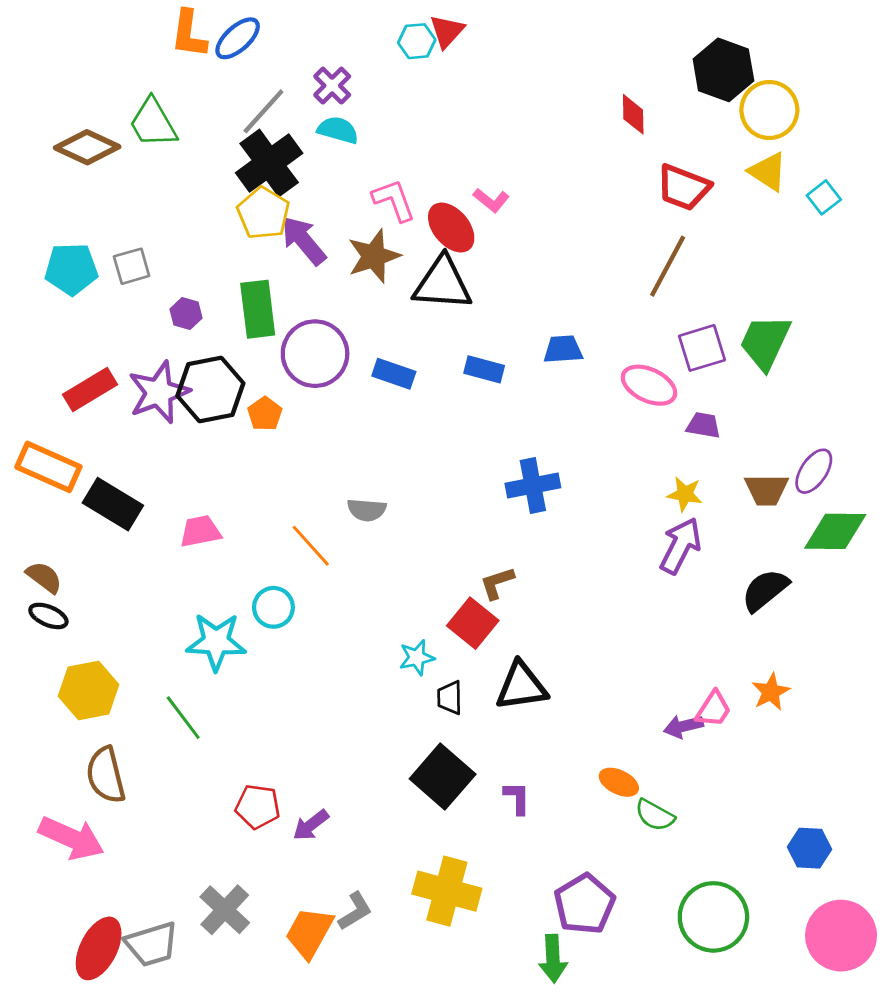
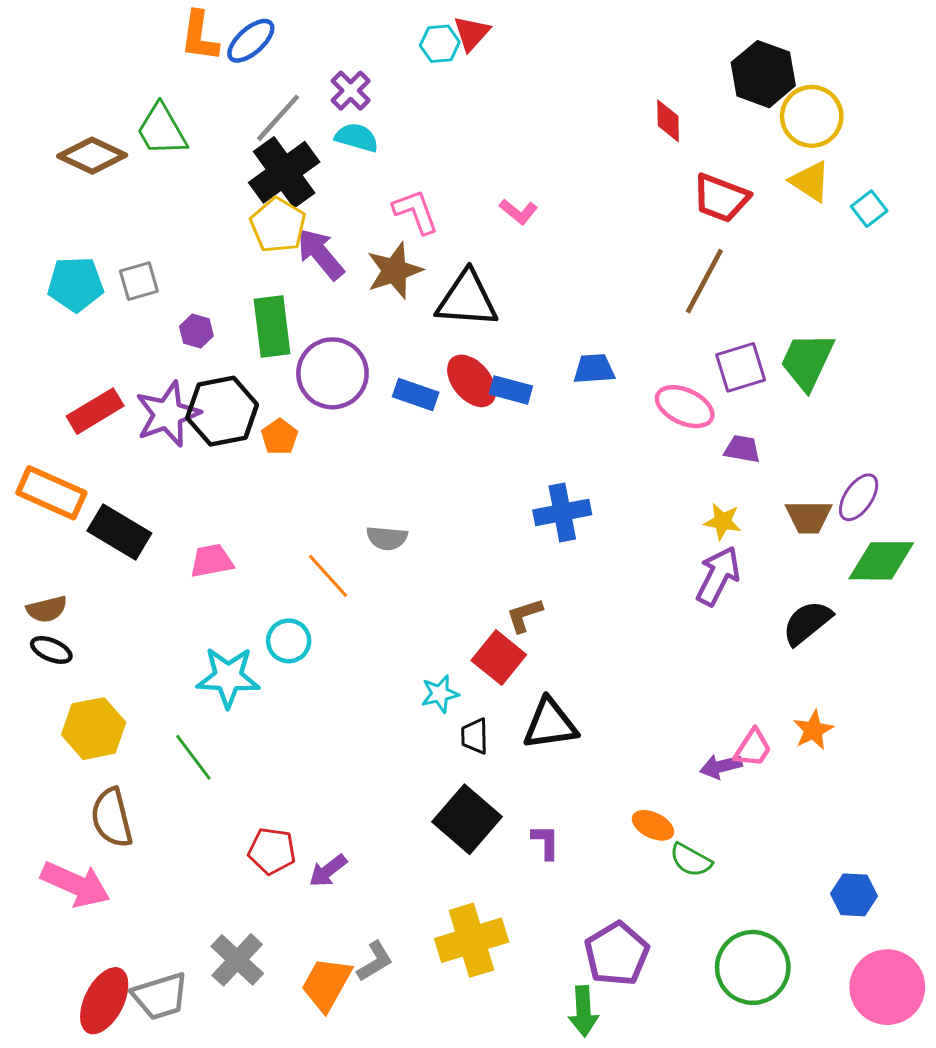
red ellipse: (451, 228) -> (472, 381), moved
brown semicircle: (44, 577) -> (47, 609), turned 129
yellow cross: (447, 891) -> (472, 940), turned -32

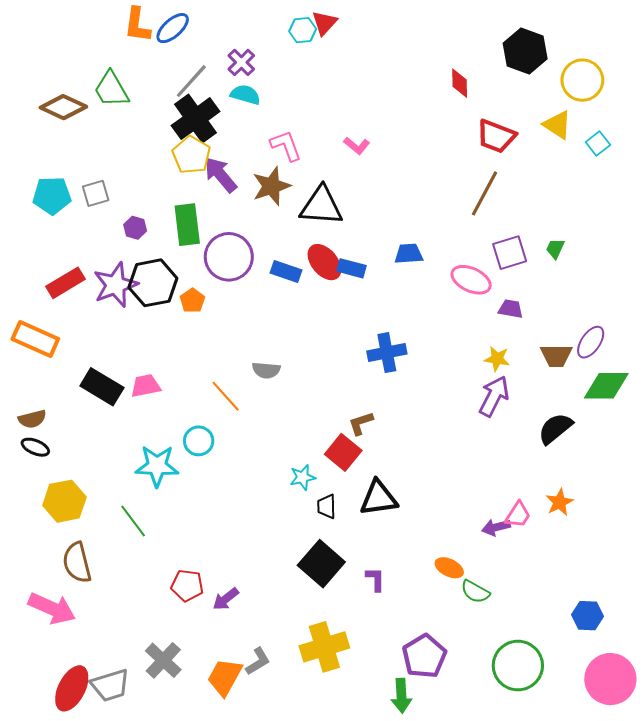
yellow circle: (812, 116) -> (582, 80), moved
green trapezoid: (807, 361) -> (555, 249), size x0.5
black rectangle: (119, 532) -> (102, 387), moved

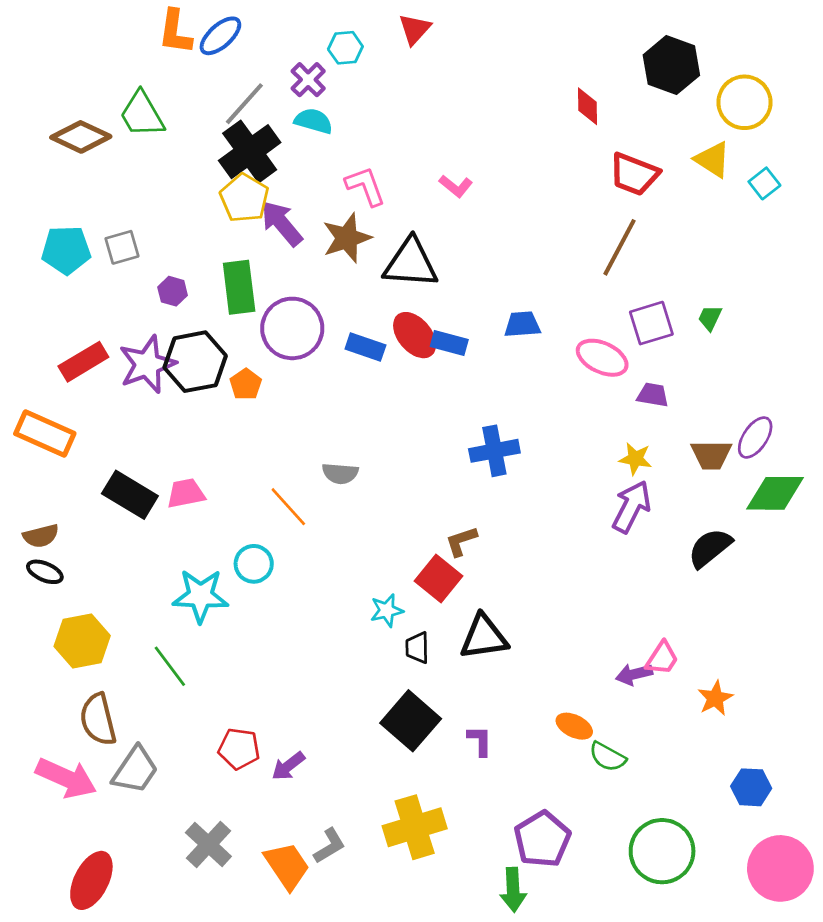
cyan hexagon: (303, 30) -> (345, 48), moved
orange star: (559, 502) -> (715, 698), moved
orange trapezoid: (225, 677) -> (287, 866), turned 117
gray trapezoid: (110, 685) -> (135, 770), moved, turned -39

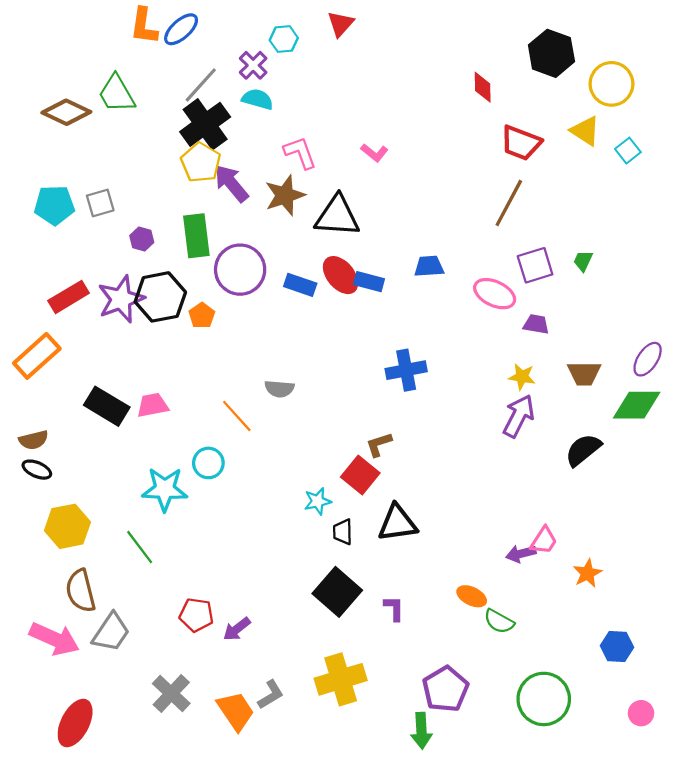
orange rectangle: (45, 434) -> (37, 356), turned -66
purple ellipse: (755, 437) -> (648, 359), moved
pink circle: (780, 868) -> (641, 713), size x0.5

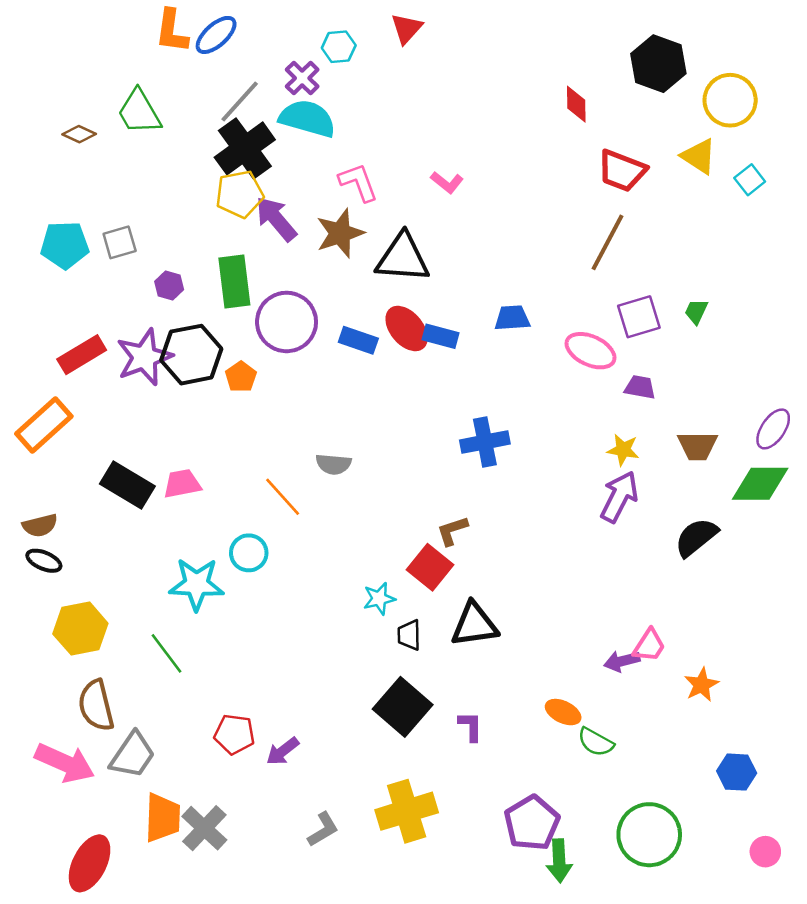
cyan semicircle: (258, 99) -> (307, 118), size x1.5
brown diamond: (66, 112) -> (79, 134), size x0.6
yellow pentagon: (201, 163) -> (240, 194), turned 30
orange trapezoid: (236, 711) -> (163, 818), moved, turned 36
green arrow: (421, 731) -> (559, 861), moved

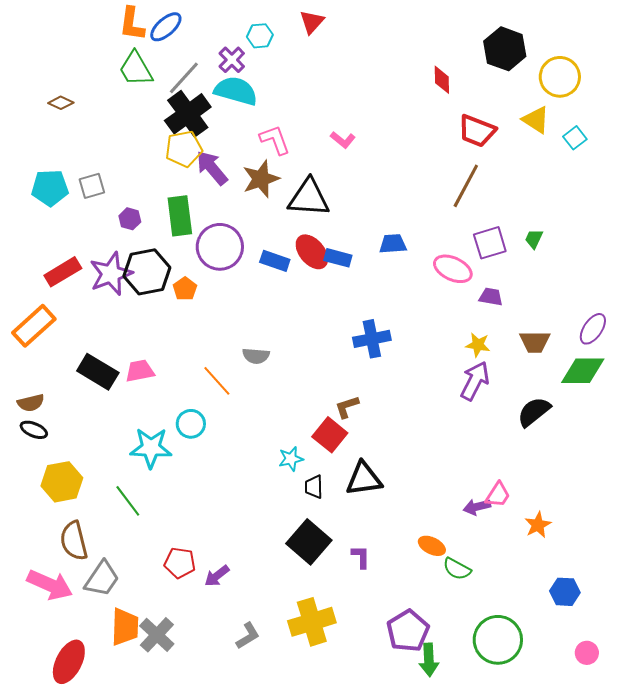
green trapezoid: (139, 112) -> (136, 69), moved

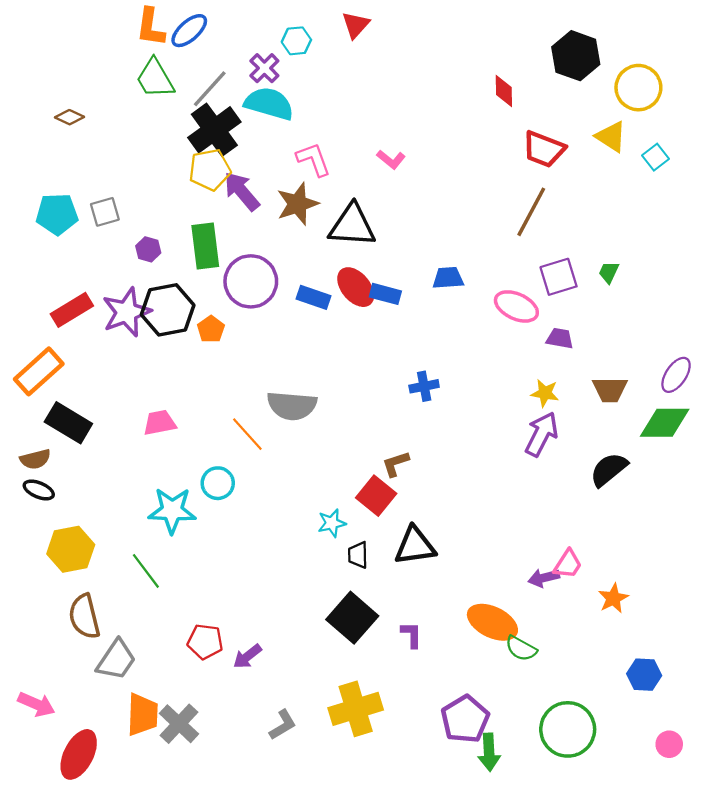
blue cross: (372, 339) -> (424, 386), size x0.7
gray semicircle: (256, 356) -> (292, 406), size x1.6
black rectangle: (98, 372) -> (68, 423), moved
orange ellipse: (432, 546) -> (492, 622), size x1.6
pink arrow: (50, 585) -> (36, 704), moved, size x0.7

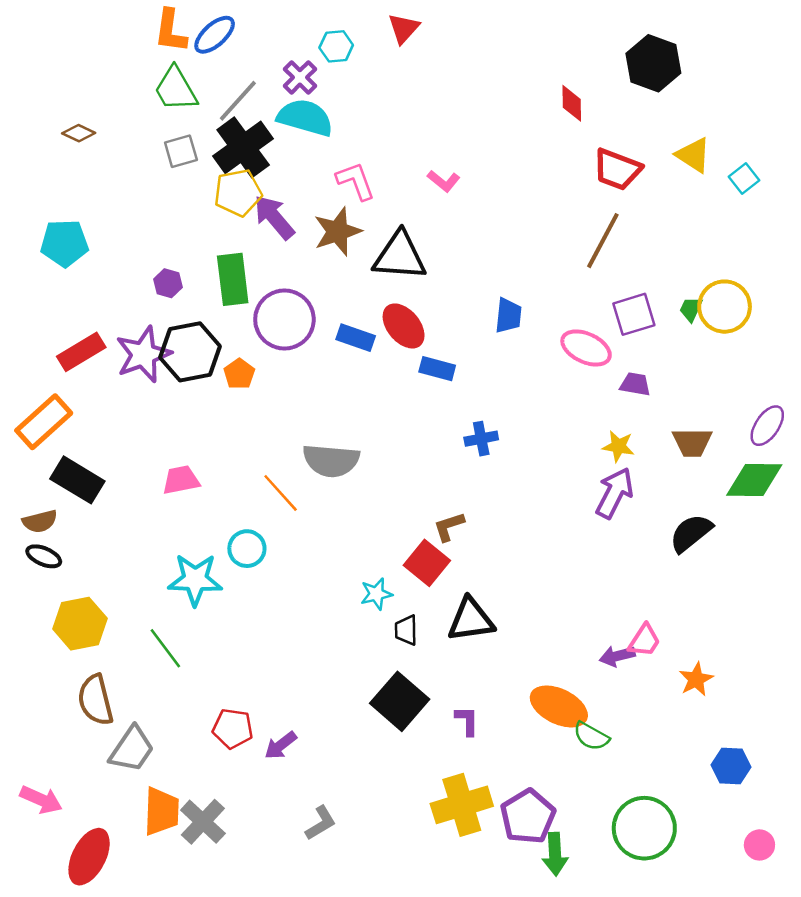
yellow circle: (638, 88) -> (725, 307), moved
gray square: (105, 212) -> (181, 151), moved
blue trapezoid: (448, 278) -> (508, 316), turned 100
blue rectangle: (385, 294) -> (437, 369), moved
yellow cross: (356, 709) -> (462, 805), moved

